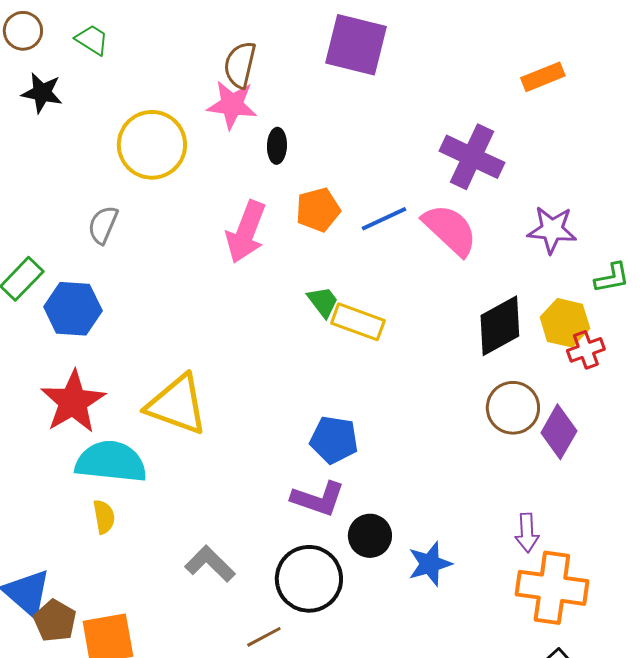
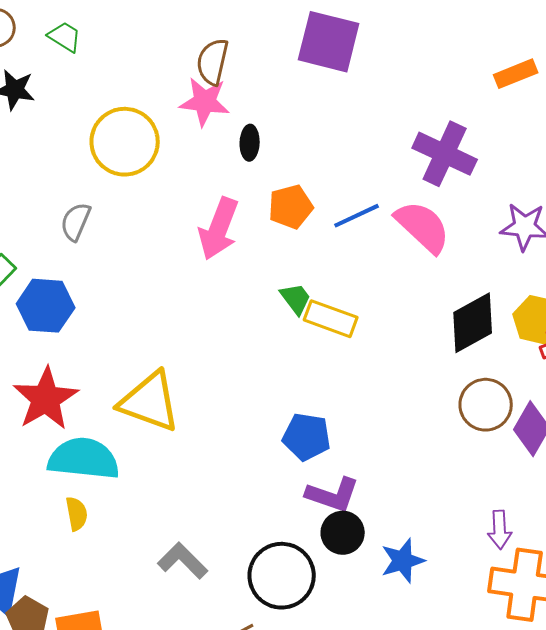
purple L-shape: (318, 499) -> (333, 495), moved

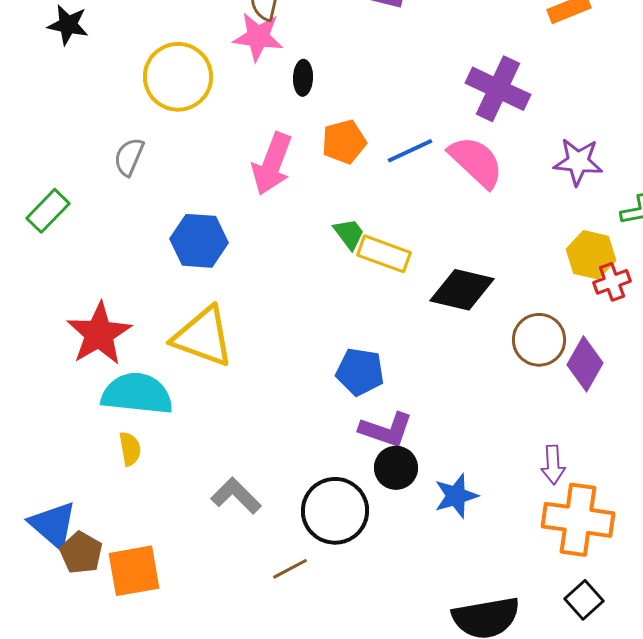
blue hexagon: (46, 306) -> (199, 241), moved
black diamond: (473, 323) -> (462, 290), moved, turned 42

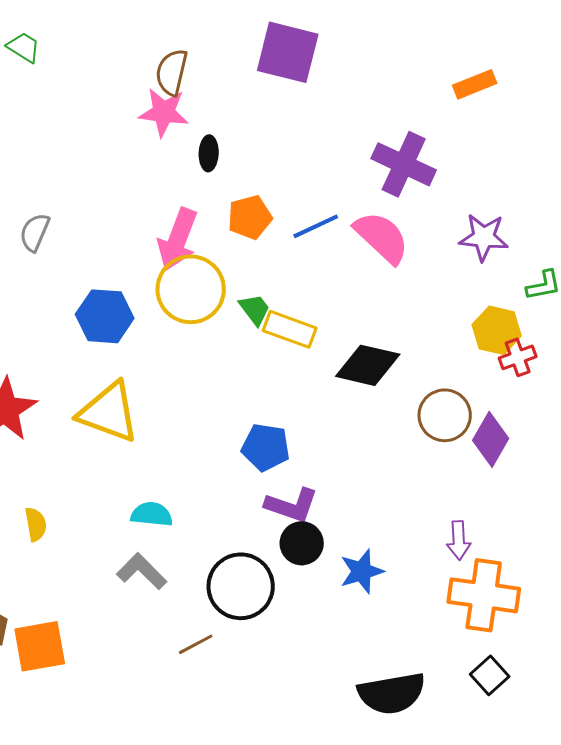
yellow circle: (178, 77) -> (191, 289), moved
cyan semicircle: (137, 394) -> (152, 514), moved, size x0.6

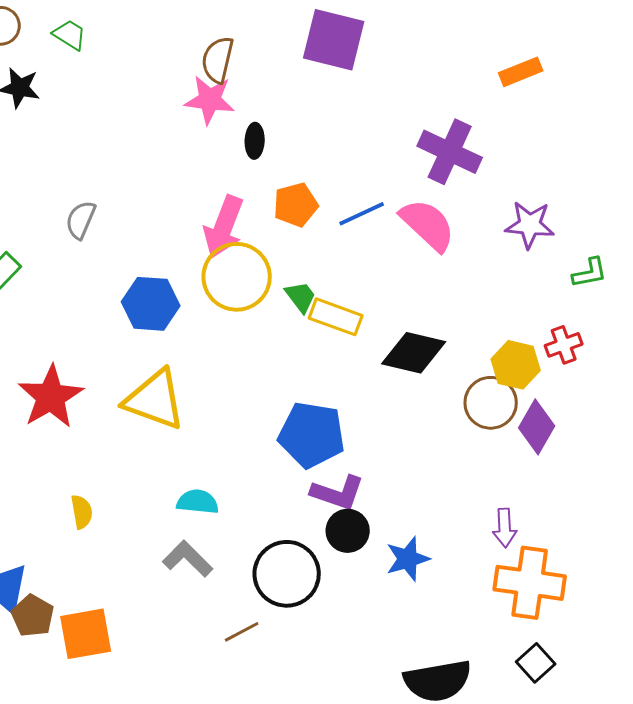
yellow hexagon: (497, 330) -> (516, 365), moved
blue pentagon: (266, 447) -> (312, 435), size x1.4

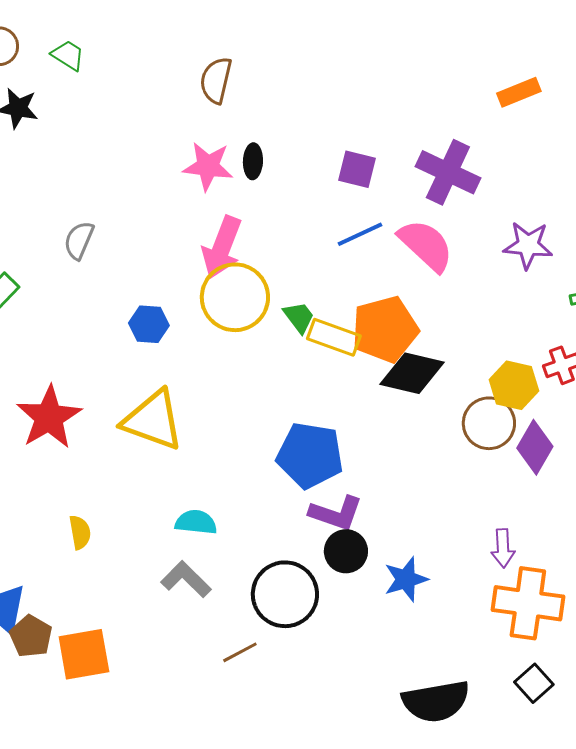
purple square: (334, 40) -> (357, 169), moved, size x0.6
pink star: (210, 100) -> (208, 166), moved
orange pentagon: (296, 205) -> (385, 329), moved, size x1.5
blue hexagon: (151, 304) -> (149, 324), size x0.7

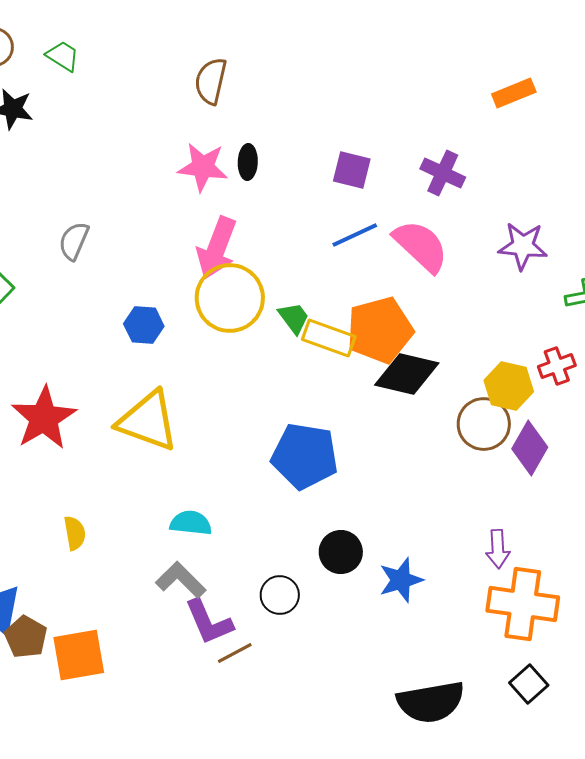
purple cross: (448, 172) -> (443, 173), size x0.7
purple L-shape: (336, 513) -> (209, 622), moved, turned 48
black circle: (285, 594) -> (280, 595), size x0.6

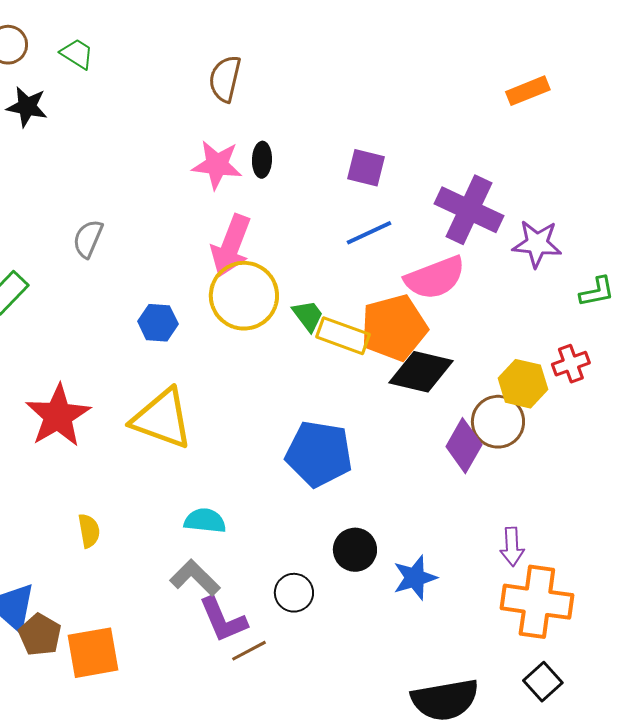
purple cross: (443, 173) -> (469, 210), moved, size x1.5
pink semicircle: (421, 246) -> (435, 278), moved, turned 116
purple diamond: (530, 448) -> (464, 446), moved

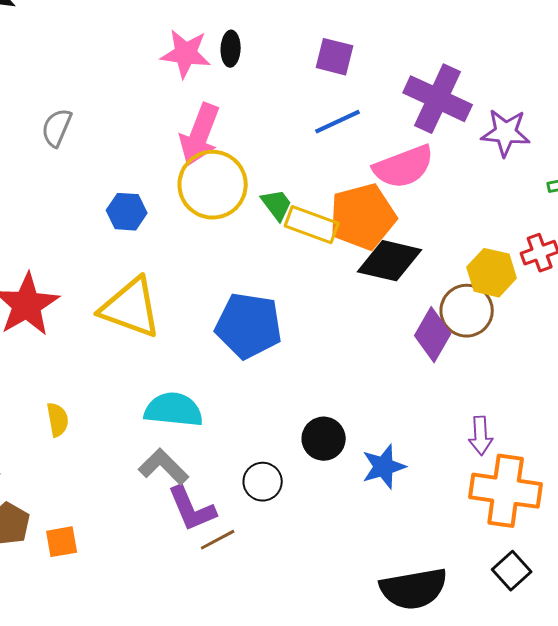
blue pentagon: (319, 454) -> (249, 326), moved
cyan semicircle: (205, 521) -> (174, 410), size x1.4
orange square: (93, 653) -> (62, 542), size x0.6

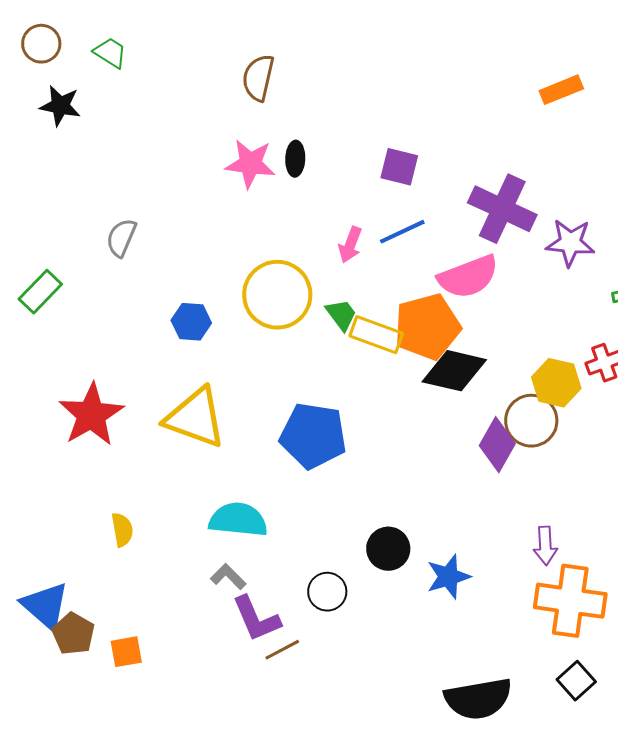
pink arrow: (200, 135) -> (350, 245), moved, size x0.6
gray L-shape: (164, 467) -> (228, 577), size x0.7

